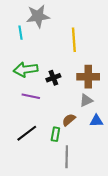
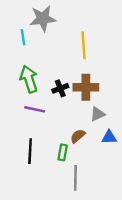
green arrow: (26, 70) -> (29, 79), turned 80
brown cross: (88, 77) -> (86, 87), moved
black line: (27, 133) -> (30, 151), turned -50

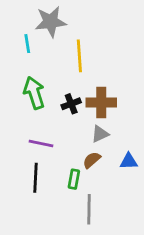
yellow line: (84, 45) -> (79, 56), moved
purple line: (35, 109) -> (41, 144), moved
gray triangle: (97, 114) -> (100, 134), moved

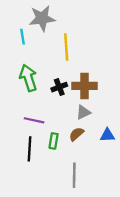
green rectangle: (74, 179) -> (54, 141), moved

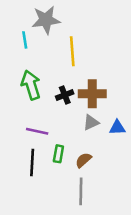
brown semicircle: (76, 134) -> (83, 160), moved
blue triangle: (107, 135) -> (117, 128), moved

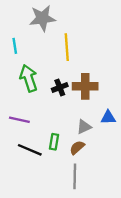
cyan line: (25, 40) -> (15, 46), moved
gray triangle: (91, 123) -> (84, 127), moved
purple line: (37, 131) -> (19, 120), moved
black line: (32, 163) -> (30, 150), turned -70

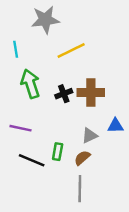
yellow line: (67, 47) -> (71, 51), turned 68

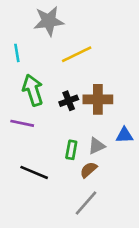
purple line: (21, 128) -> (22, 123), moved
green rectangle: (58, 152) -> (71, 150), moved
gray line: (80, 189) -> (86, 203), turned 40

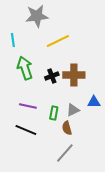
purple line: (22, 123) -> (28, 106), moved
brown semicircle: (89, 170) -> (67, 128), turned -64

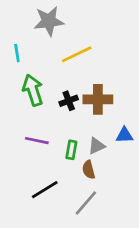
black line: (26, 130) -> (45, 190), moved, turned -55

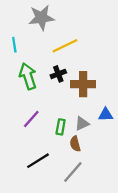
black cross: (69, 101) -> (58, 74), moved
purple line: (37, 141) -> (31, 119), turned -60

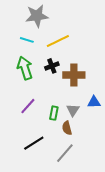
cyan line: (14, 45) -> (27, 40), moved, turned -64
gray triangle: (82, 124) -> (73, 110), turned -32

